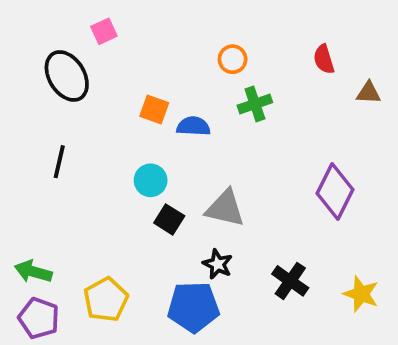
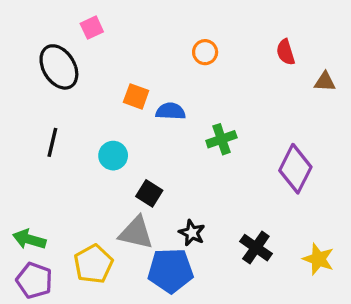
green cross: (255, 104) -> (221, 139), moved
cyan circle: (151, 180) -> (113, 156), moved
gray triangle: (225, 208) -> (136, 233), moved

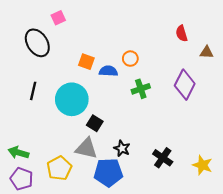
orange circle: (205, 52) -> (130, 59), moved
cyan circle: (113, 156) -> (72, 99), size x1.8
purple diamond: (295, 169) -> (185, 85), moved

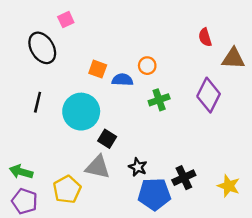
brown triangle: (207, 52) -> (233, 58), size x1.5
black cross: (163, 158) -> (184, 178), turned 30
blue pentagon: (108, 172) -> (154, 194), moved

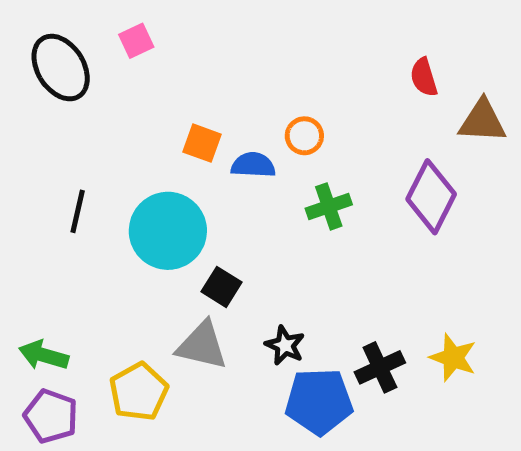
black ellipse: (42, 48) -> (61, 68), moved
yellow star: (229, 186) -> (453, 358), moved

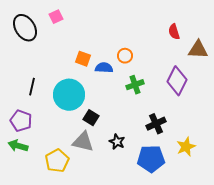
yellow star: (453, 358) -> (186, 147), turned 30
black cross: (380, 367) -> (156, 124), moved
blue pentagon: (319, 401) -> (151, 159), moved
purple pentagon: (51, 416) -> (21, 121), moved

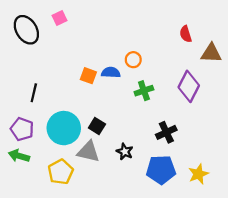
orange square: (83, 59) -> (88, 76), moved
cyan circle: (69, 95) -> (64, 128), moved
yellow star: (186, 147) -> (198, 174), moved

